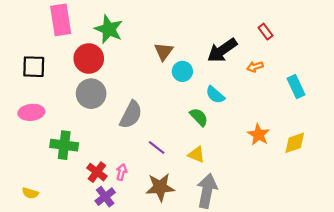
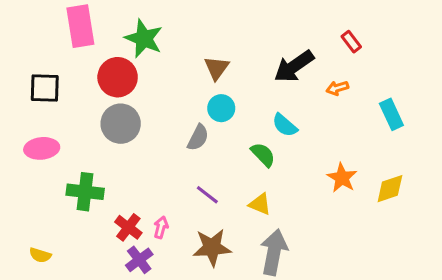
cyan circle: (182, 71) -> (221, 108), moved
gray semicircle: (131, 115) -> (198, 138), moved, size x0.7

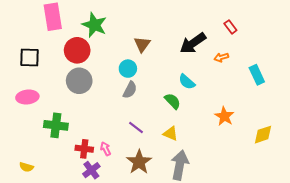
cyan circle: (221, 108) -> (128, 69), moved
yellow diamond: (390, 189) -> (263, 135), moved
red cross: (128, 227) -> (84, 149), turned -30
pink arrow: (161, 227) -> (106, 149), turned -40
brown star: (212, 247) -> (139, 162), turned -30

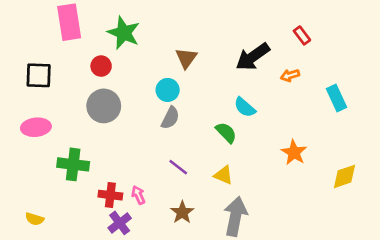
red circle: (77, 50) -> (101, 66), size x0.6
brown star: (139, 162) -> (182, 212), size x0.7

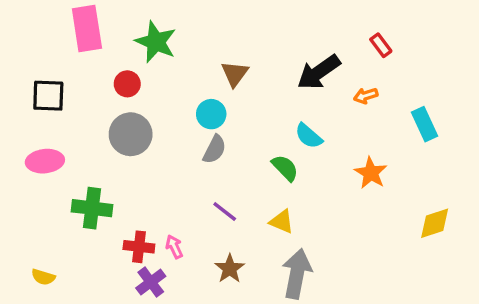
orange star: (294, 152) -> (371, 173), moved

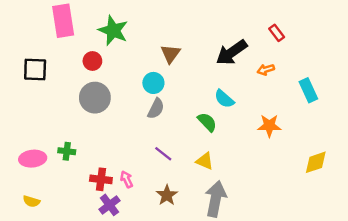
pink ellipse: (45, 161) -> (33, 159), moved
orange star: (371, 173) -> (269, 126), turned -30
green cross: (92, 208) -> (67, 151), size x0.6

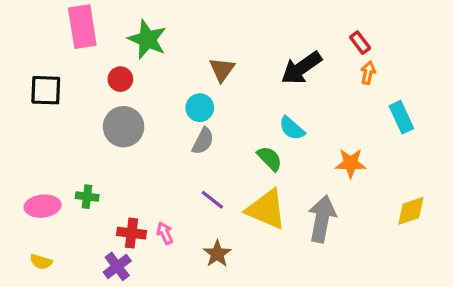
orange arrow: (266, 70) -> (368, 73), moved, turned 119
yellow triangle: (205, 161) -> (266, 209), size x1.8
gray arrow: (216, 199) -> (322, 219), moved
purple cross: (110, 205) -> (117, 266), moved

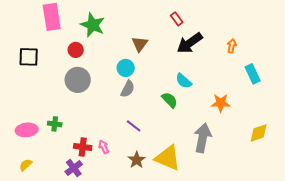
red rectangle: (360, 43) -> (177, 19), moved
yellow triangle: (266, 209) -> (168, 158), moved
yellow semicircle: (41, 262) -> (26, 165), turned 120

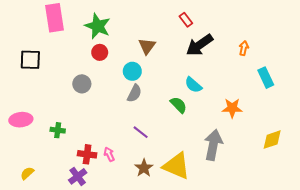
red circle: (76, 50) -> (100, 52), moved
gray circle: (78, 80) -> (82, 84), size x0.7
pink ellipse: (27, 130) -> (21, 120), moved

